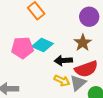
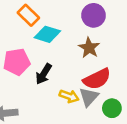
cyan diamond: (43, 45) -> (47, 34), moved
black arrow: (63, 60) -> (44, 74), moved, turned -48

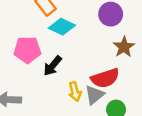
brown star: (89, 48) -> (124, 47), moved
yellow arrow: (69, 96) -> (75, 92), turned 48

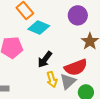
black arrow: (53, 66) -> (45, 59), moved

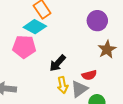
cyan diamond: (39, 27) -> (35, 27), moved
red semicircle: (76, 67) -> (89, 75), size x0.6

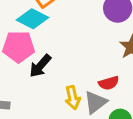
black arrow: (58, 63) -> (40, 66), moved

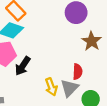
red semicircle: (109, 83) -> (78, 72), turned -63

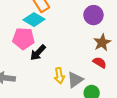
red semicircle: (78, 72) -> (100, 63), moved, turned -72

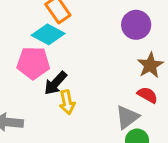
yellow arrow: (59, 76) -> (67, 102), moved
gray triangle: (75, 80) -> (127, 117), moved

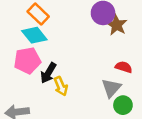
cyan diamond: (48, 34) -> (34, 35), turned 35
brown star: (150, 65) -> (117, 25), moved

